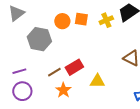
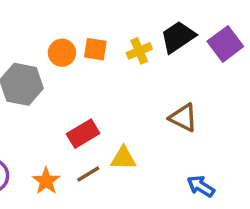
brown line: (54, 72) -> (88, 174), moved
orange star: (63, 90) -> (46, 181), moved

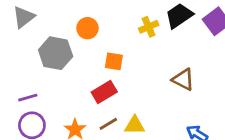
orange square: (95, 49) -> (114, 61), moved
yellow triangle: (123, 158) -> (135, 125), moved

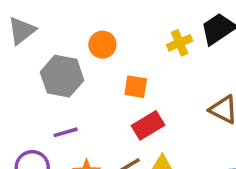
red rectangle: (104, 92) -> (148, 125), moved
purple line: (28, 98) -> (66, 132), moved

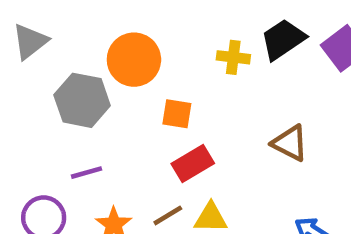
yellow cross: (180, 43) -> (233, 57), turned 30
orange circle: (102, 45) -> (134, 60), size x1.5

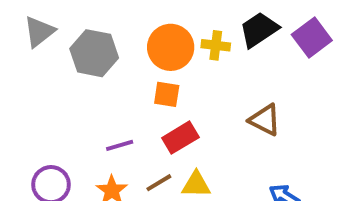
orange circle: (134, 60) -> (171, 47), moved
gray hexagon: (82, 100) -> (94, 53), moved
purple line: (87, 173) -> (120, 145), moved

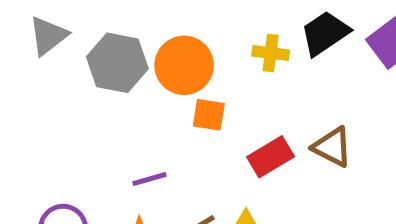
orange circle: (171, 47) -> (184, 65), moved
red rectangle: (180, 138) -> (271, 157), moved

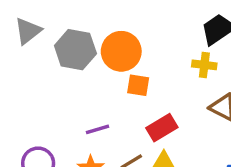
yellow cross: (271, 53) -> (204, 65), moved
red rectangle: (271, 157) -> (162, 128), moved

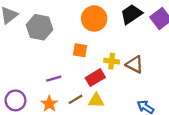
orange circle: (121, 51) -> (94, 19), moved
yellow cross: (204, 65) -> (112, 61), moved

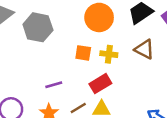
yellow cross: (112, 61) -> (109, 54), moved
brown triangle: (135, 64) -> (144, 49), moved

